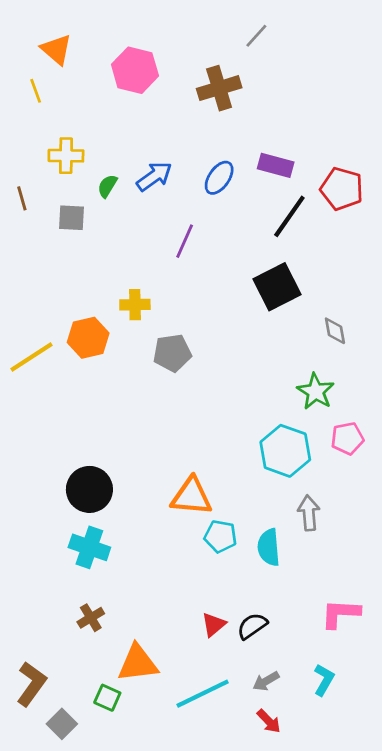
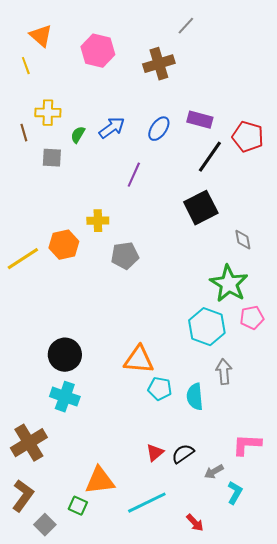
brown line: (22, 198) -> (24, 133), moved
green star: (316, 392) -> (229, 284), size x1.4
brown cross: (91, 618) -> (29, 443), moved, size x1.8
gray arrow: (266, 681) -> (214, 472), moved

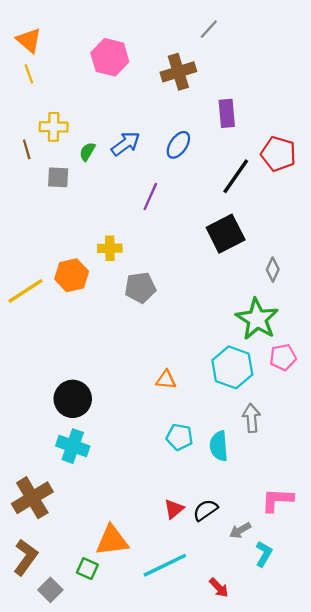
orange triangle: (41, 36) -> (29, 40), moved
purple rectangle: (200, 120) -> (227, 113), moved, turned 70
gray diamond: (243, 240) -> (273, 270), turned 35
orange triangle: (139, 360) -> (166, 380), moved, size x0.6

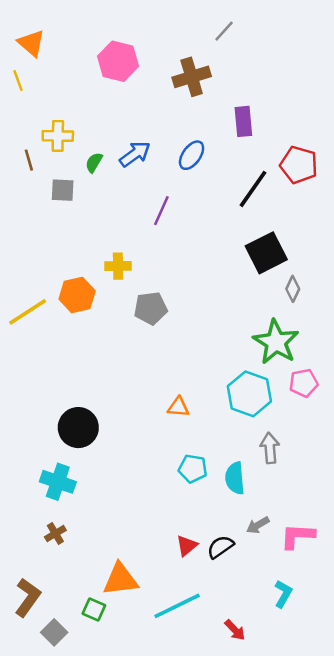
yellow line: (29, 74) -> (18, 81), moved
black square: (226, 234) -> (266, 253), moved
cyan cross: (73, 446) -> (58, 482), moved
brown cross: (32, 498) -> (55, 534), moved, size x0.5
gray arrow: (240, 530) -> (258, 525), moved

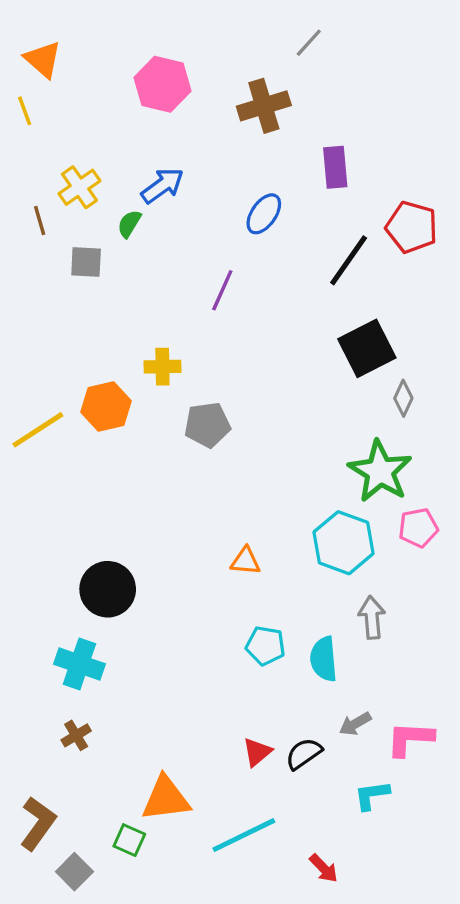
yellow cross: (58, 136) -> (79, 187), turned -36
blue arrow: (135, 154) -> (162, 186), moved
cyan L-shape: (283, 594) -> (372, 795), moved, turned -128

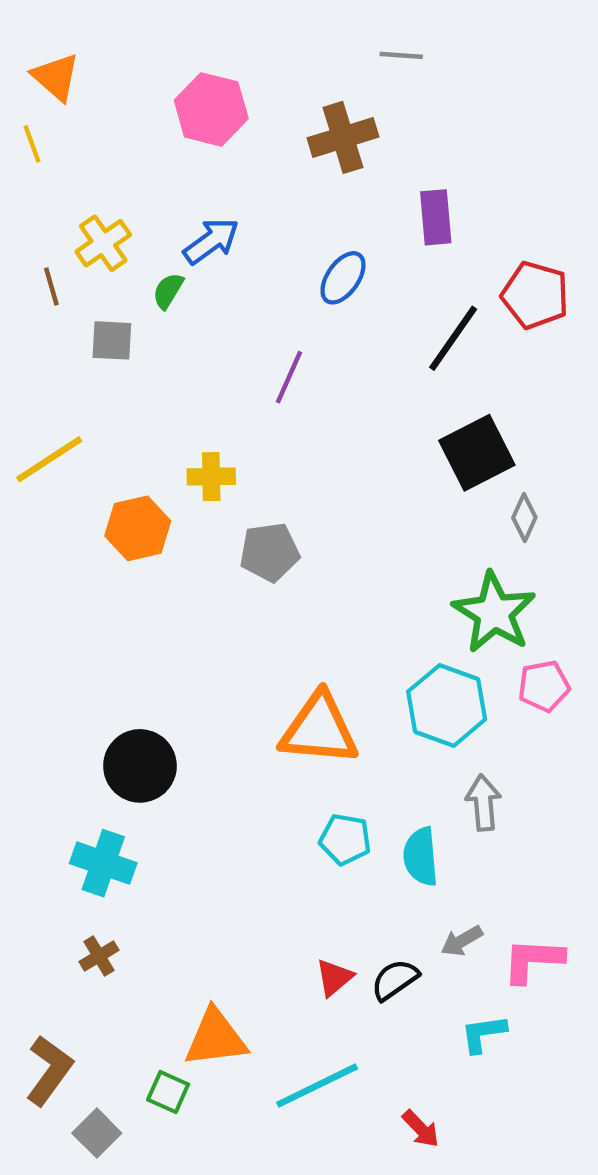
gray line: (309, 43) -> (401, 55), turned 52
yellow line: (38, 430) -> (49, 459), moved
orange triangle: (246, 561) -> (319, 729), size x2.0

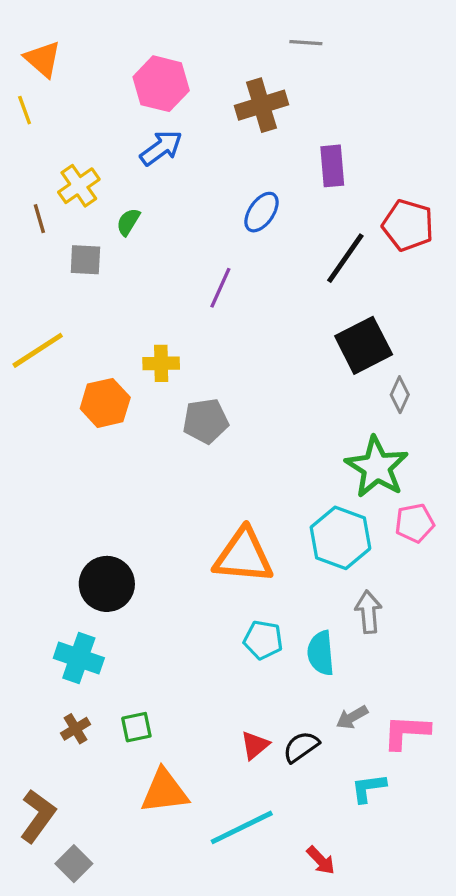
blue arrow: (211, 241) -> (161, 148), moved
green square: (168, 1092) -> (136, 727), moved, turned -36

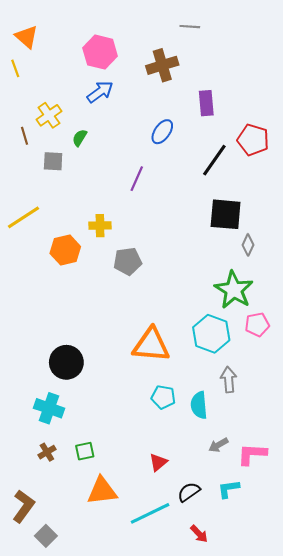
black square: (364, 345) -> (226, 214), turned 32
black semicircle: (301, 747) -> (189, 492), moved

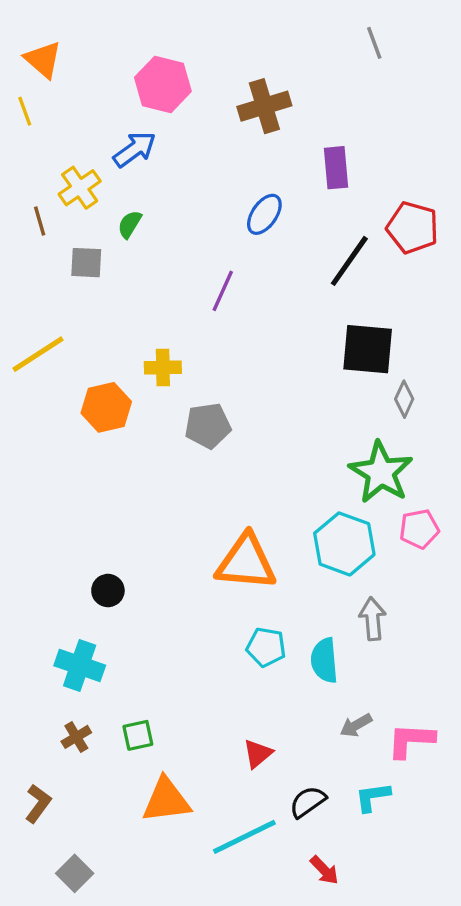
gray line: (190, 27) -> (374, 43), moved, turned 66
blue arrow: (100, 92) -> (135, 149), moved
black circle: (66, 362) -> (108, 591), size x0.6
brown L-shape: (23, 506) -> (38, 804), moved, size x0.7

